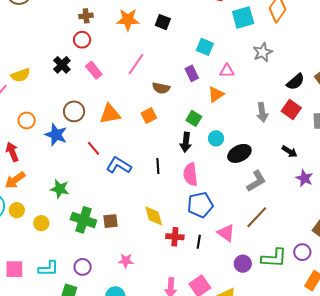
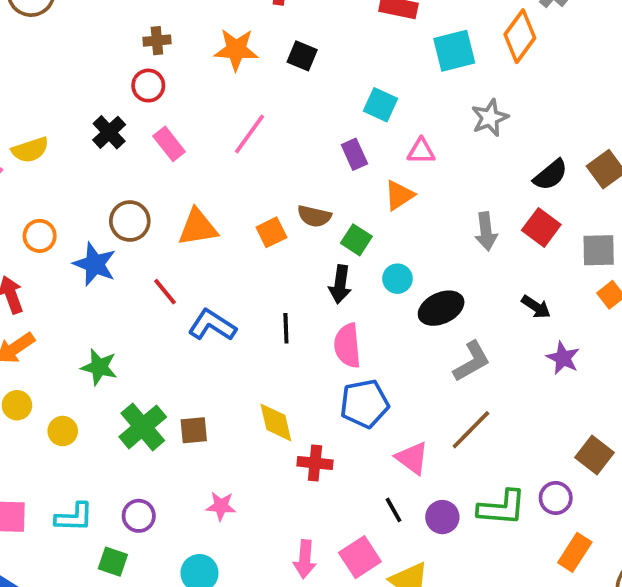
brown semicircle: (161, 88) -> (314, 216), moved
green cross: (83, 220) -> (143, 427), turned 30
black line: (199, 242) -> (393, 510), moved, turned -40

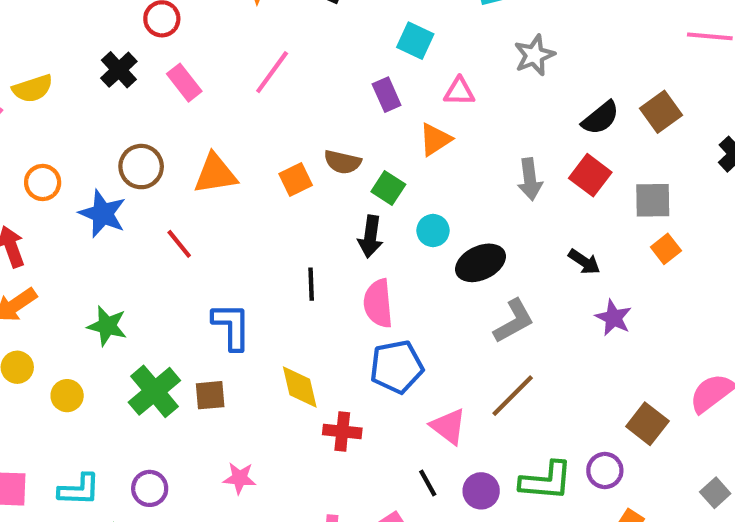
blue L-shape: (212, 325) -> (231, 326), moved, turned 57

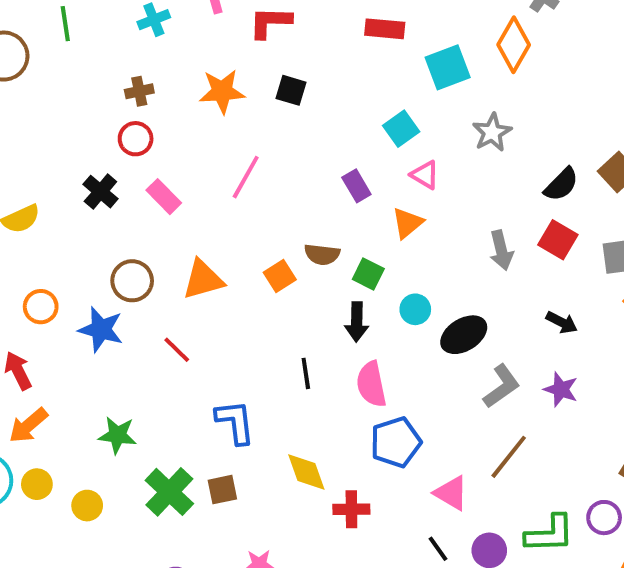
cyan square: (415, 41) -> (401, 129), moved, turned 36
pink triangle: (459, 91) -> (425, 175), turned 36
purple star: (613, 318) -> (561, 389), moved

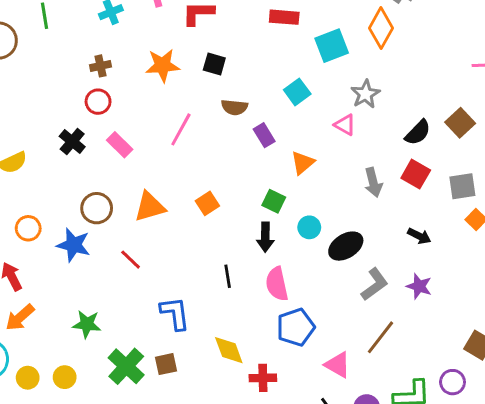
pink triangle: (425, 175) -> (345, 125), moved
brown semicircle: (322, 254) -> (234, 107), moved
yellow circle: (37, 484) -> (28, 378), moved

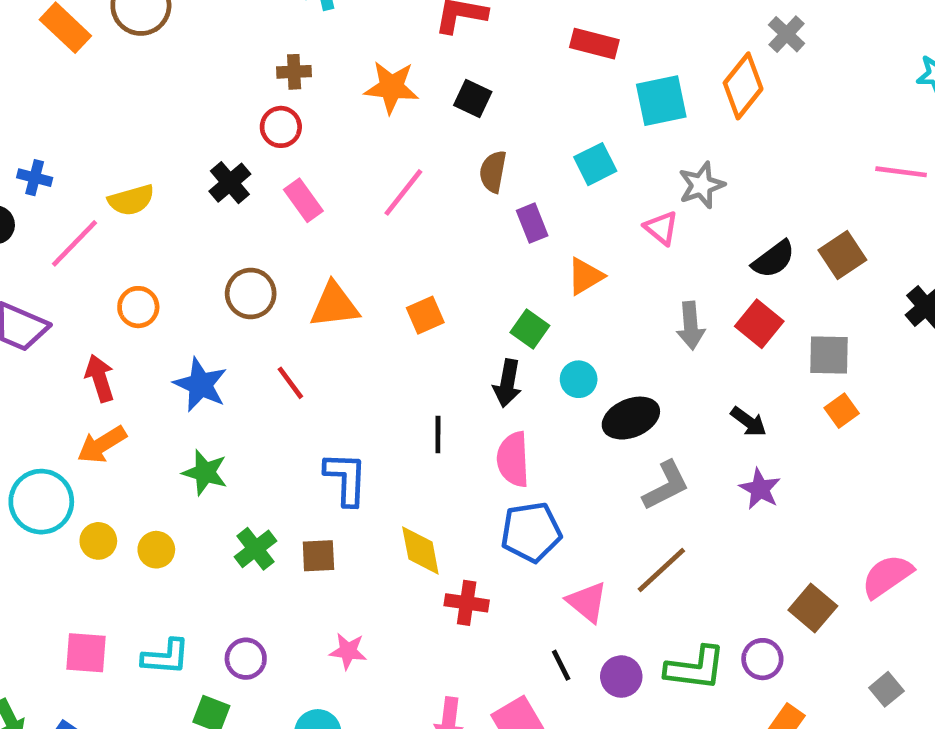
brown semicircle: (234, 107) -> (493, 172), turned 85
blue star: (74, 245) -> (200, 385), moved
purple star: (419, 286) -> (760, 489), moved
green cross: (126, 366) -> (255, 549), size x0.7

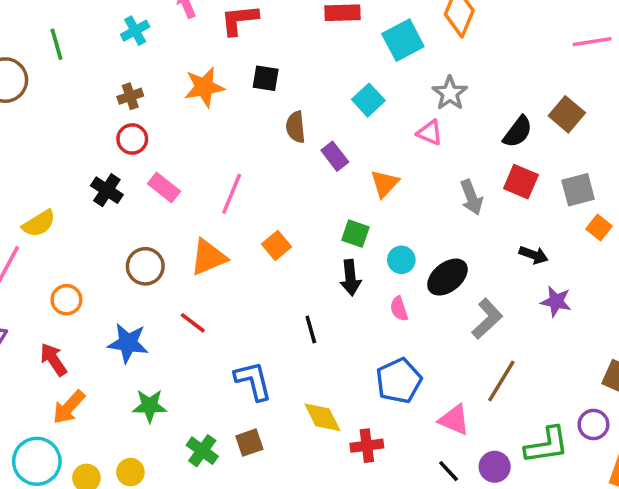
pink line: (403, 192) -> (232, 194), moved
pink semicircle: (513, 459) -> (399, 309), moved, size x0.6

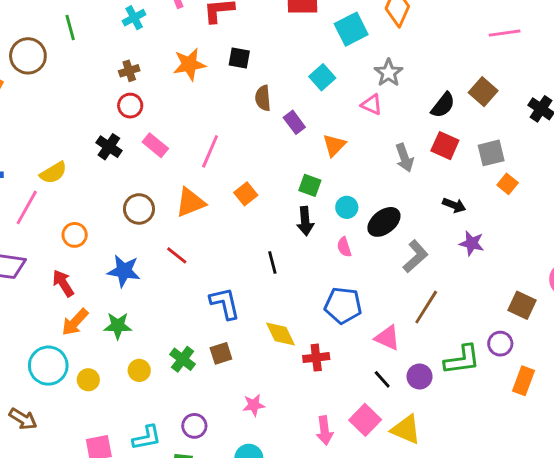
blue pentagon: (399, 381) -> (343, 305), turned 30
green star: (150, 406) -> (118, 326), moved
yellow circle: (130, 472) -> (139, 370), moved

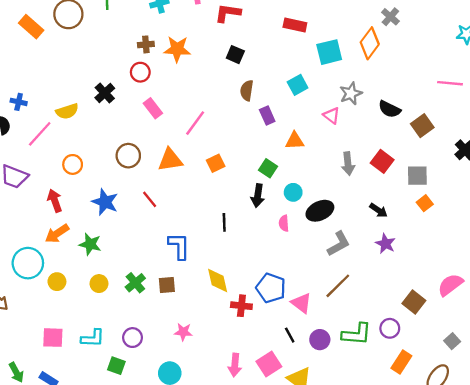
orange star: (189, 64) -> (177, 49), moved
black semicircle: (443, 105) -> (389, 109), moved, turned 65
orange triangle: (334, 145) -> (295, 141), turned 30
black cross: (109, 147) -> (105, 93), moved
blue pentagon: (343, 305) -> (271, 288), moved

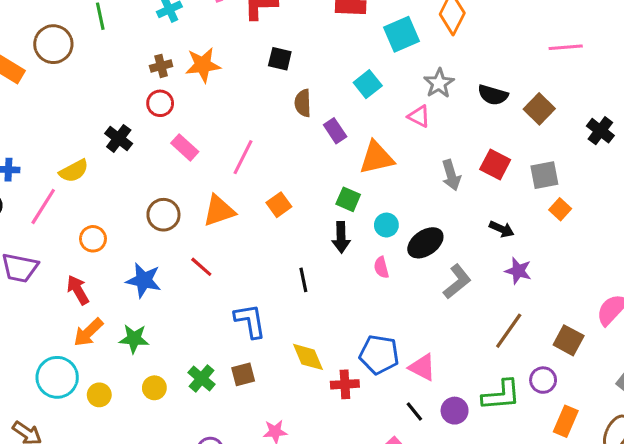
orange triangle: (295, 141) -> (377, 158), size x1.4
brown line: (338, 286) -> (509, 331), moved

